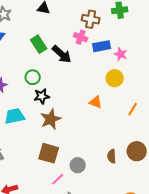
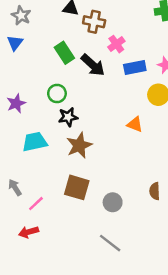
brown cross: (91, 19) -> (94, 22), moved
pink cross: (81, 37) -> (116, 44), turned 32
blue rectangle: (102, 46) -> (135, 68), moved
pink line: (58, 179) -> (36, 204), moved

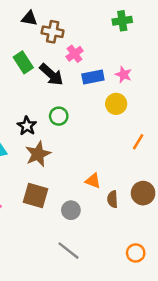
green circle: (57, 93) -> (59, 116), moved
black star: (68, 117) -> (27, 126), turned -30
orange triangle: (135, 124) -> (93, 181), moved

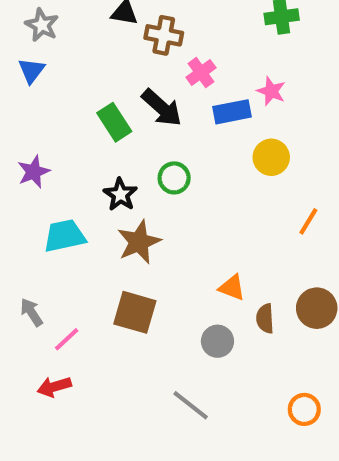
green rectangle: (23, 62) -> (114, 122), moved
pink star: (123, 75) -> (271, 91), moved
gray circle: (71, 210) -> (217, 341), moved

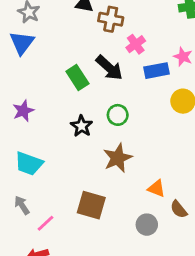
blue triangle: (31, 70) -> (22, 43), size x1.4
cyan trapezoid: (65, 236) -> (29, 164), moved, turned -148
brown star: (139, 242) -> (118, 158), moved
brown semicircle: (265, 318) -> (179, 209), turned -36

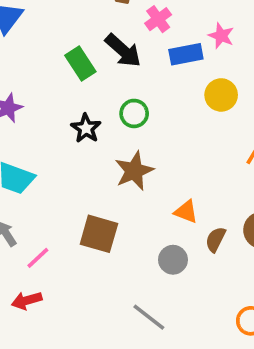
brown semicircle: (179, 209) -> (216, 239), turned 66

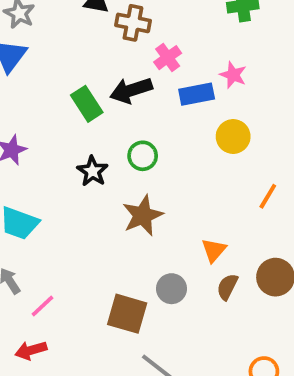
black arrow: (123, 51) -> (131, 90), turned 120
orange triangle: (186, 212) -> (214, 250), moved, turned 50
brown square: (99, 234) -> (127, 314), moved
gray circle: (173, 260) -> (171, 289), moved

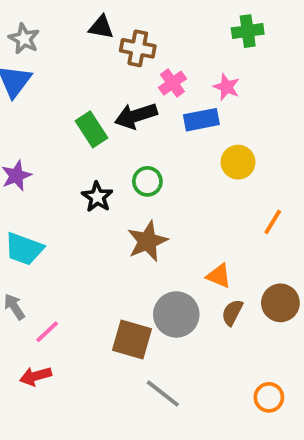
pink star: (233, 75) -> (226, 87), moved
orange triangle: (214, 250) -> (219, 276), turned -48
gray circle: (171, 289) -> (176, 314), size x1.5

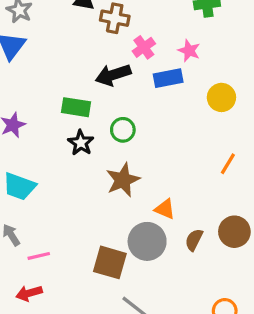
green rectangle: (91, 129) -> (76, 107), moved, turned -48
yellow circle: (238, 162) -> (221, 97), moved
orange triangle: (219, 276) -> (165, 209), moved
pink line: (47, 332) -> (39, 256), turned 30

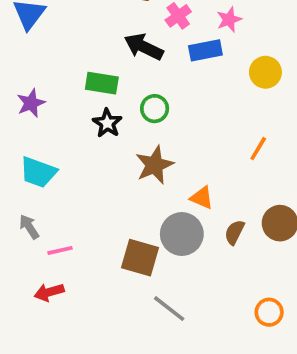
pink star: (189, 51) -> (229, 20), turned 30
black arrow: (113, 75) -> (144, 47), turned 44
orange line: (228, 164) -> (258, 149), moved

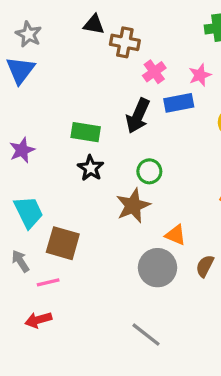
black arrow: (144, 47) -> (138, 116), moved, turned -92
green circle: (155, 109) -> (149, 171), moved
cyan trapezoid: (38, 172) -> (29, 212), turned -136
brown square: (140, 258) -> (63, 243), moved

